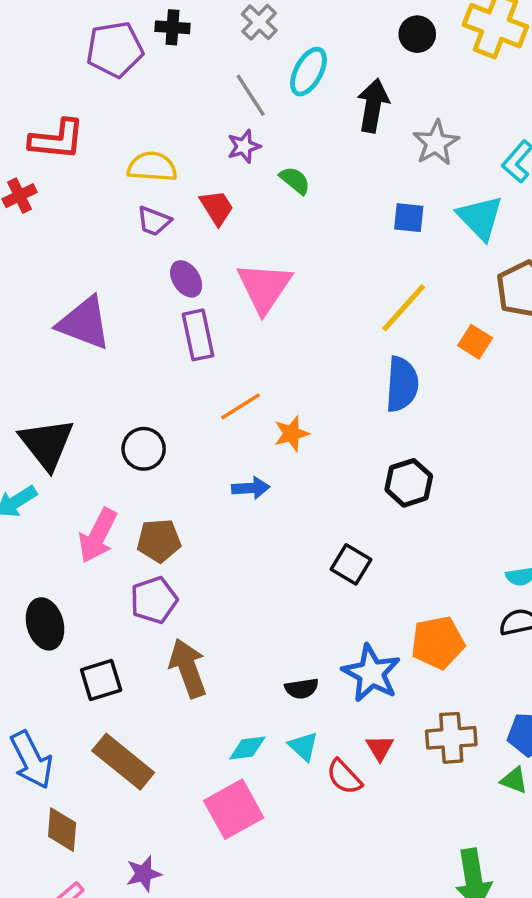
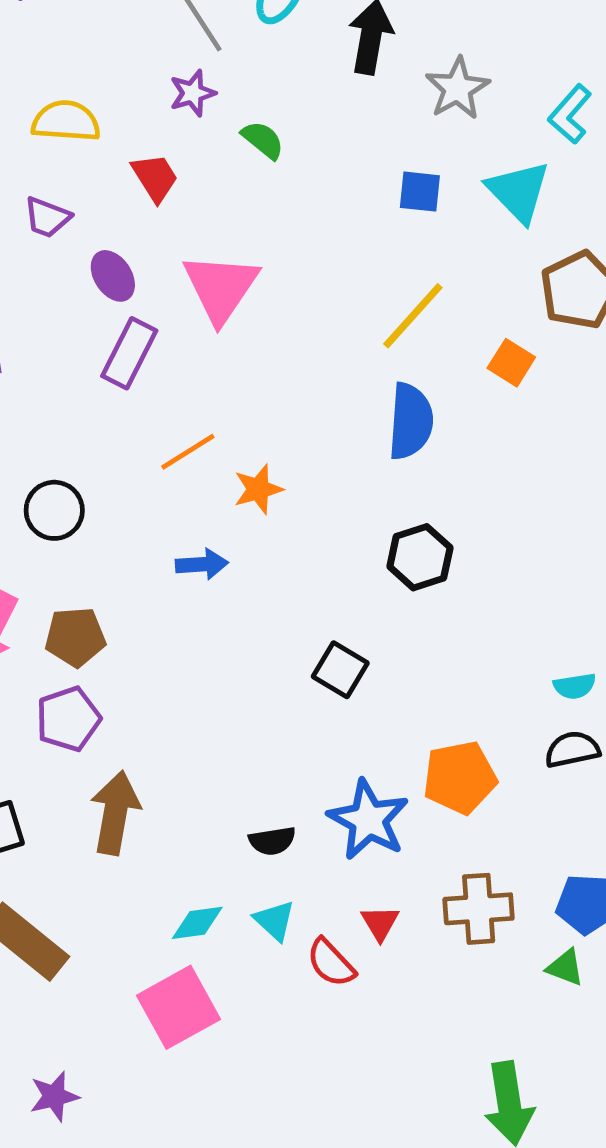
purple trapezoid: (154, 221) -> (47, 217), moved
purple rectangle: (198, 335) -> (129, 353), turned 39
brown arrow: (188, 668) -> (115, 813), turned 30

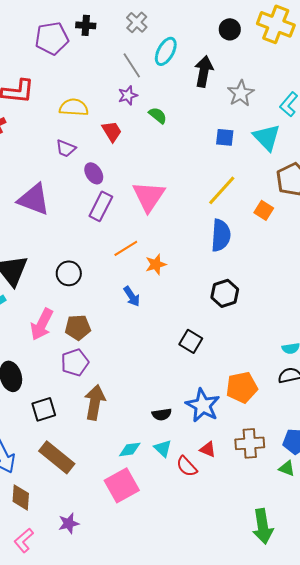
pink triangle: (221, 288) -> (149, 196), moved
blue arrow: (202, 564) -> (132, 296), turned 60
red triangle: (380, 923) -> (208, 449), turned -36

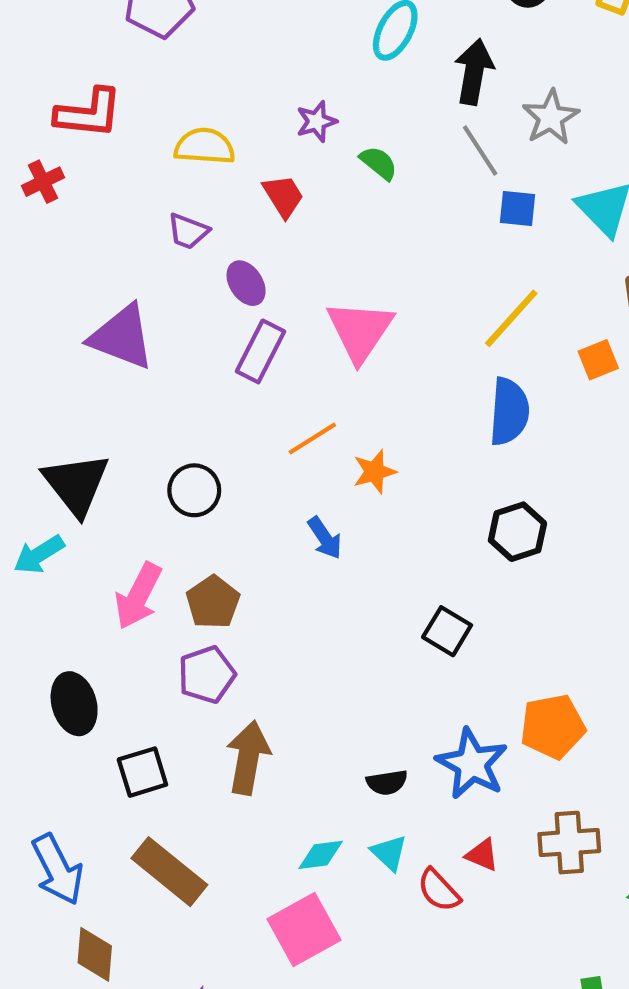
gray line: (132, 65) -> (480, 151), moved
orange square: (264, 210) -> (598, 360), turned 36
brown pentagon: (78, 327) -> (213, 602), turned -30

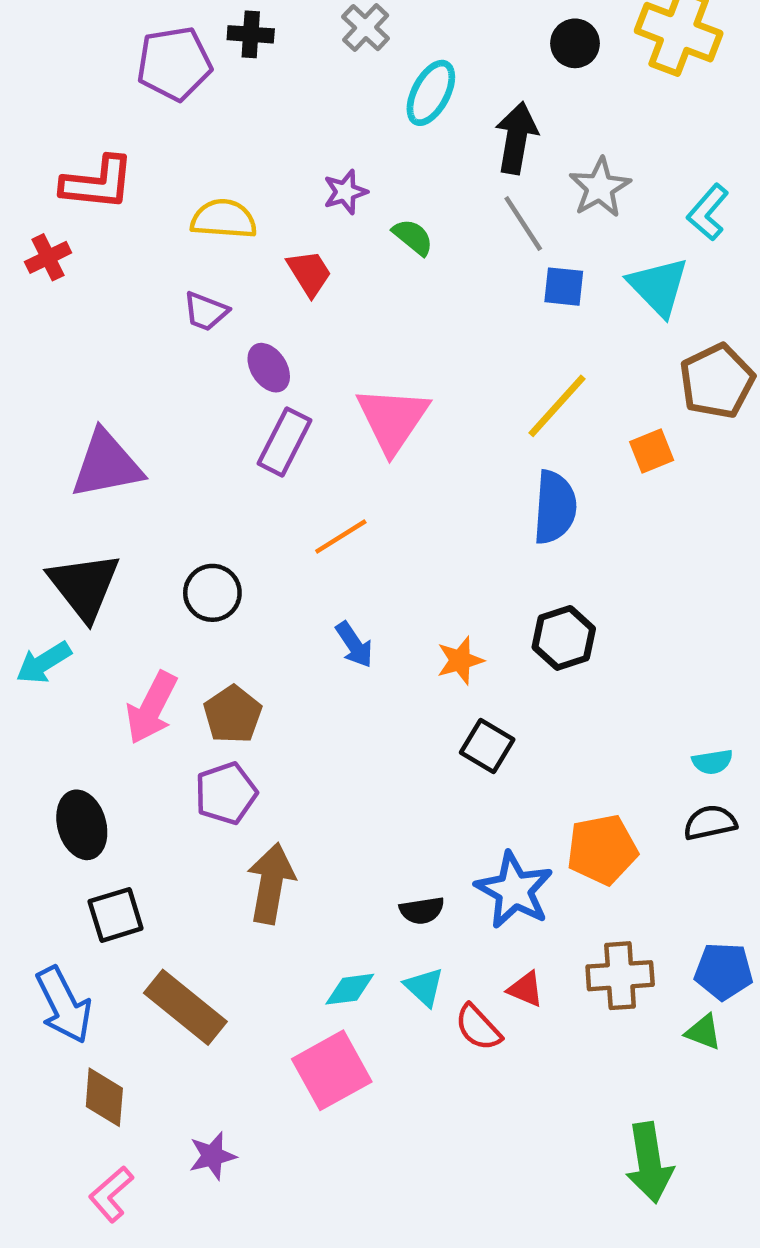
purple triangle: (122, 337) -> (107, 464), moved, turned -32
orange star: (375, 472) -> (460, 660), moved
black square: (142, 772) -> (116, 915), moved

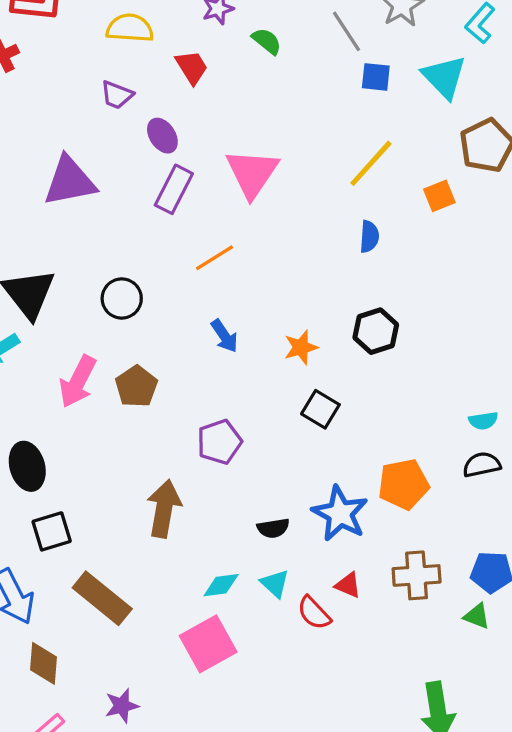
purple triangle: (107, 464) -> (70, 181), moved
blue semicircle: (555, 507) -> (369, 237), size x0.6
purple pentagon: (226, 793) -> (219, 442), moved

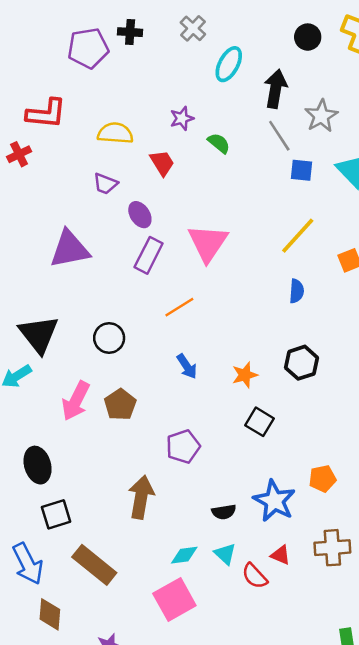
orange pentagon: (404, 484) -> (322, 479), size x0.7

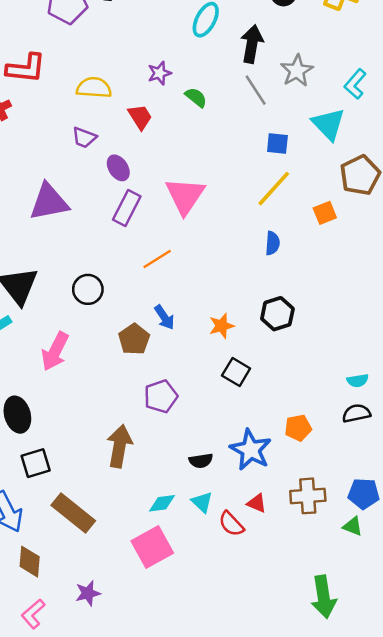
blue square: (302, 170) -> (277, 144), moved
brown pentagon: (120, 405) -> (134, 339), moved

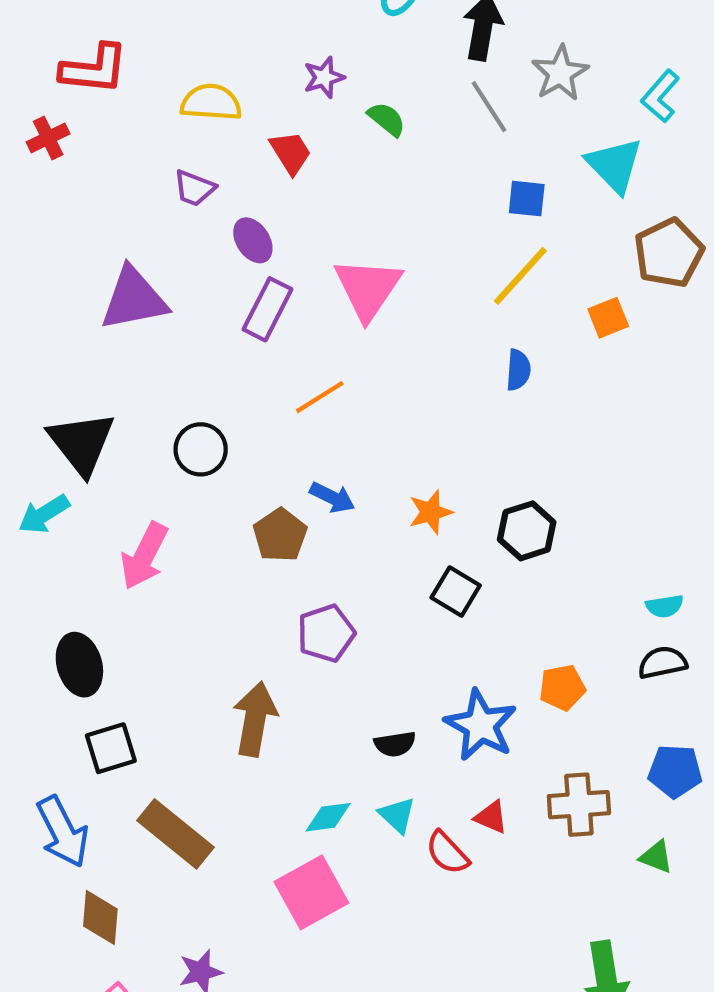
black hexagon: (277, 314) -> (527, 531), moved
blue arrow: (164, 317) -> (332, 497), turned -30
blue pentagon: (364, 494) -> (675, 771), moved

